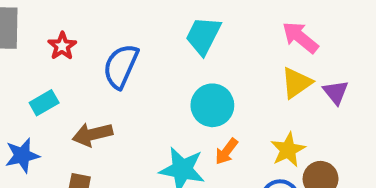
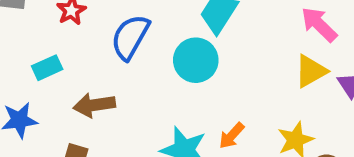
cyan circle: (212, 105) -> (196, 60), moved

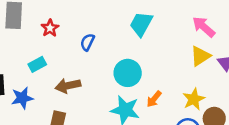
blue semicircle: (130, 37) -> (87, 42), size x0.6
cyan circle: (196, 60) -> (128, 73), moved

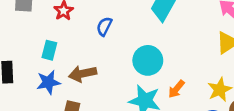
cyan rectangle: (37, 64) -> (49, 50), turned -48
blue star: (22, 98) -> (48, 82), moved

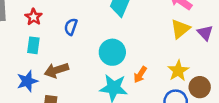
cyan rectangle: (49, 50) -> (33, 45), moved

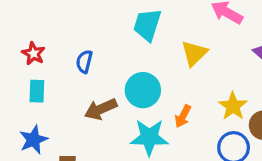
yellow triangle: (180, 29) -> (194, 53), moved
brown arrow: (56, 70) -> (101, 109), moved

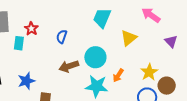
cyan rectangle: (37, 91) -> (19, 43), moved

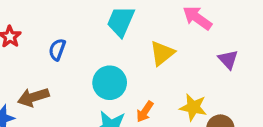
brown arrow: (69, 66) -> (33, 97), moved
yellow star: (149, 72) -> (193, 107), turned -30

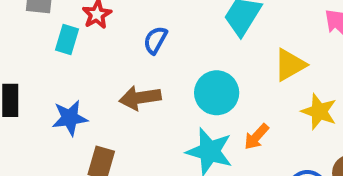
brown arrow: (33, 97) -> (140, 98), moved
yellow star: (193, 107) -> (319, 112), moved

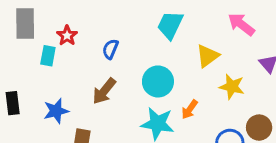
brown arrow: (140, 98) -> (104, 91), turned -36

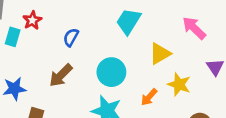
orange arrow: (190, 109) -> (149, 97), moved

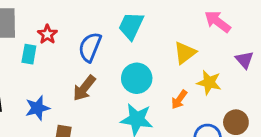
cyan trapezoid: (129, 21) -> (131, 26), moved
blue semicircle: (71, 37) -> (90, 47), size x1.5

